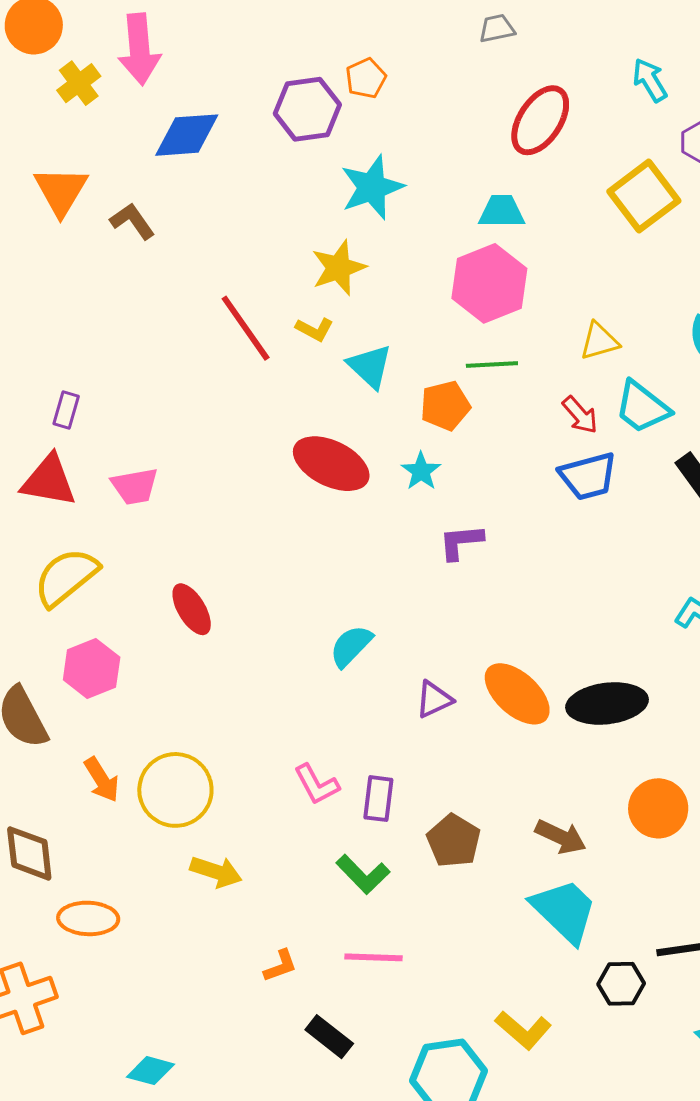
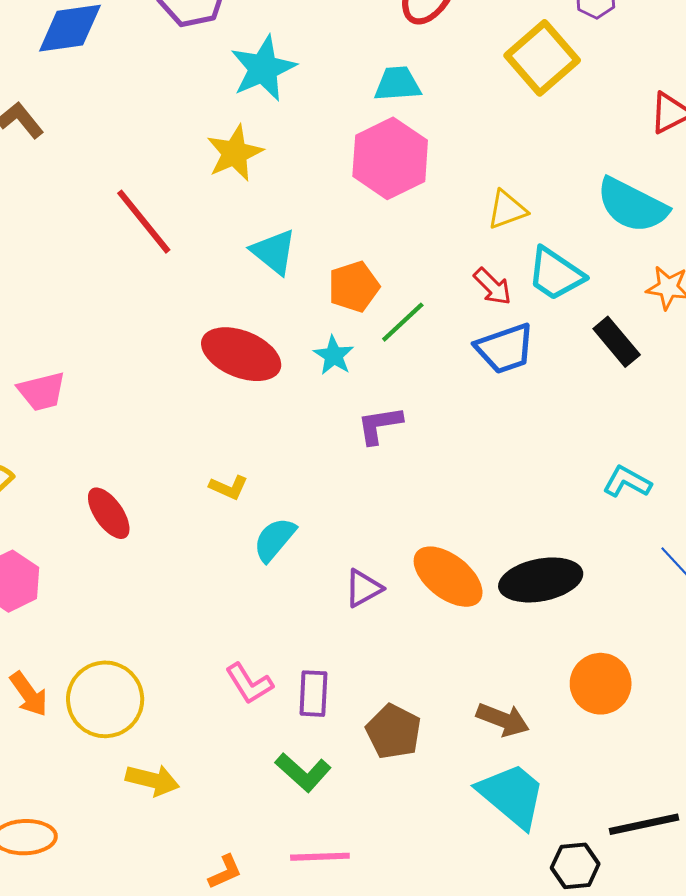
yellow L-shape: (314, 329) -> (229, 487), moved
green line: (492, 364) -> (403, 322), moved, turned -36

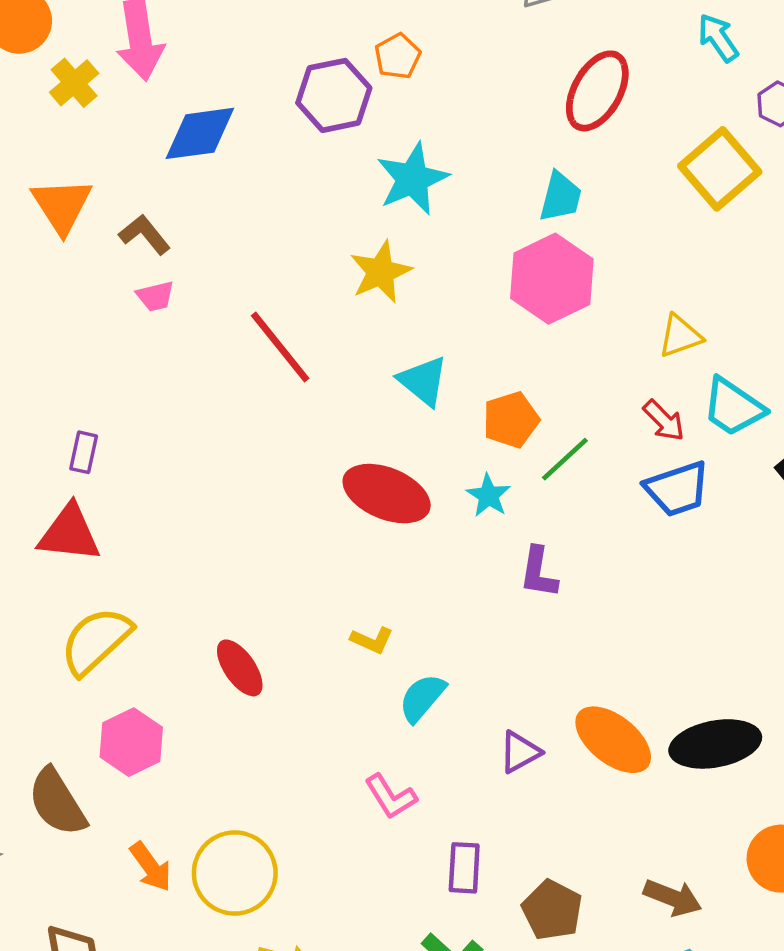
cyan trapezoid: (398, 84) -> (560, 197), turned 108
pink trapezoid: (42, 391) -> (155, 296), moved, size x0.7
purple L-shape: (379, 425) -> (539, 572), turned -72
pink L-shape: (249, 684) -> (391, 797), moved

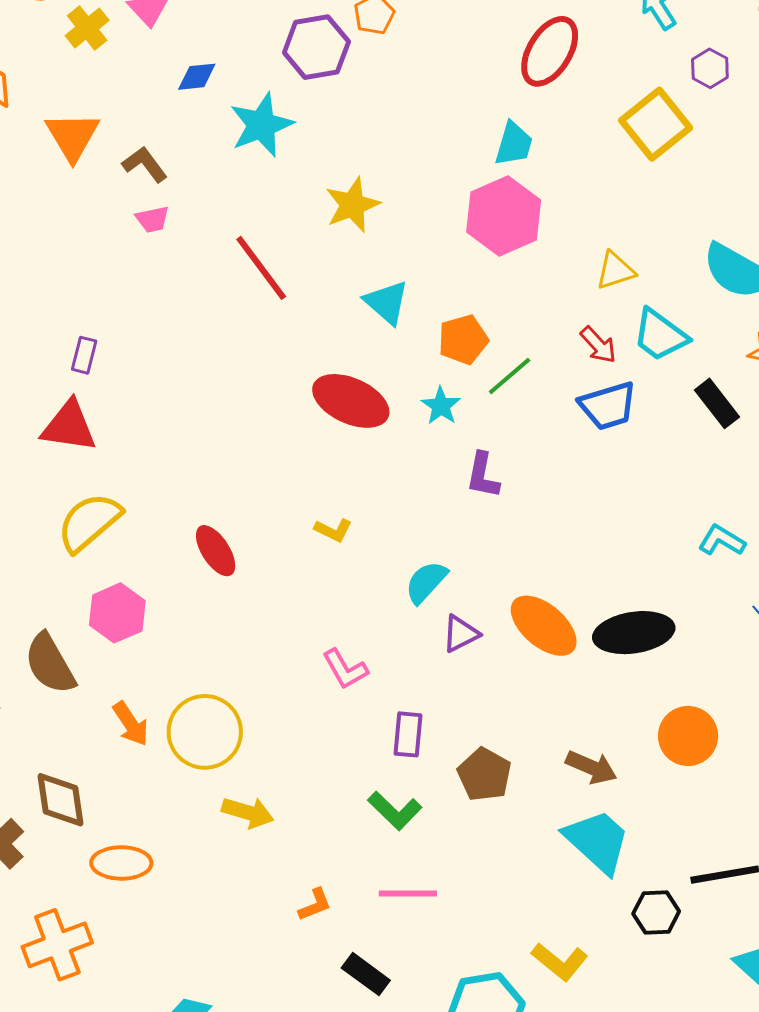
blue diamond: (200, 133) -> (197, 77), size x0.6
cyan star: (412, 179) -> (261, 125), moved
cyan semicircle: (422, 698) -> (426, 582), moved

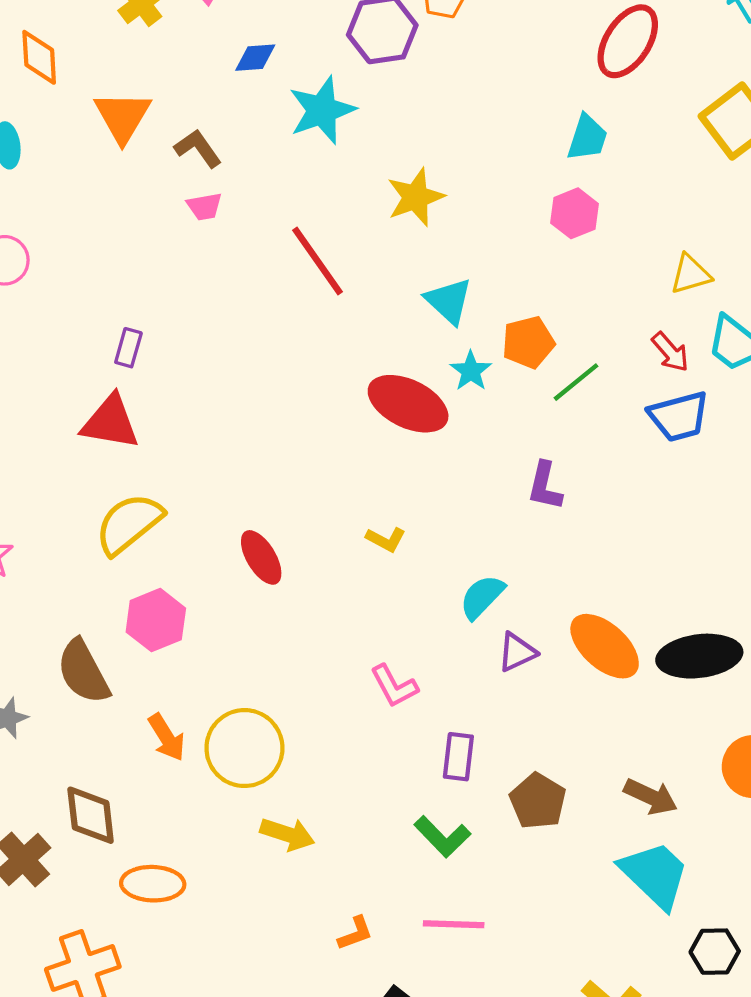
pink hexagon: (504, 216) -> (574, 213), size x0.6
cyan star: (441, 406) -> (471, 371), moved

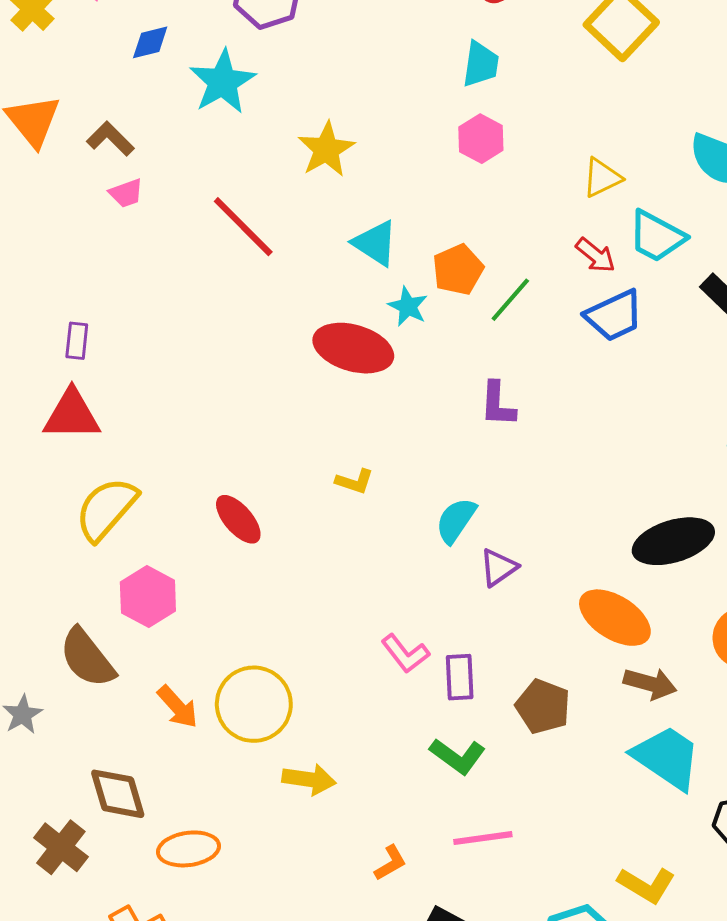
orange ellipse: (605, 646) -> (615, 618), moved
pink L-shape: (394, 686) -> (405, 654), moved

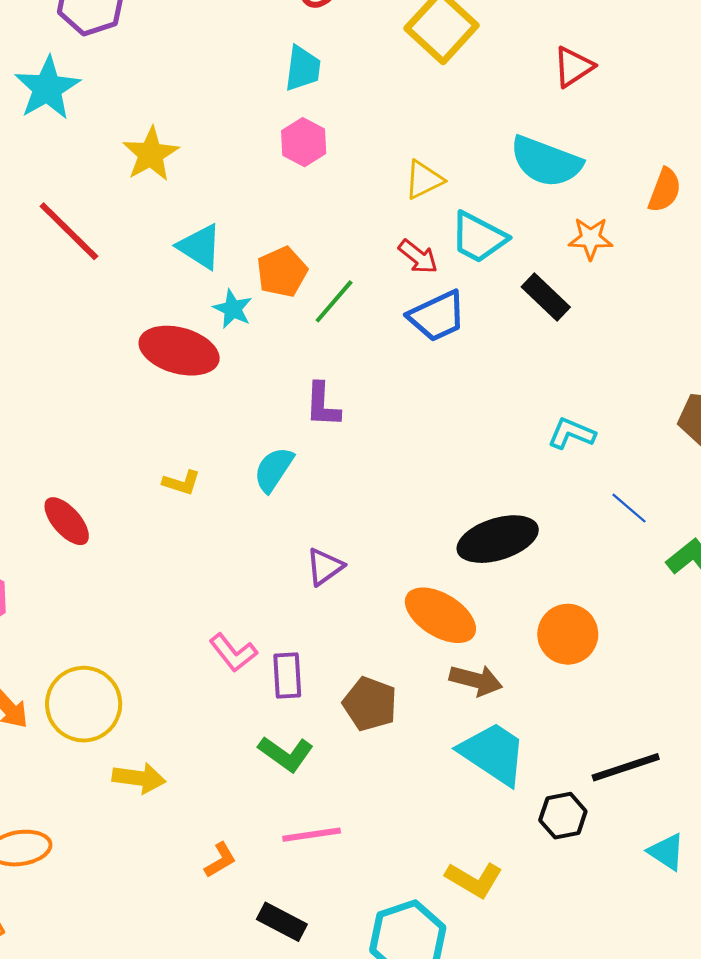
cyan semicircle: (456, 520) -> (274, 469), moved

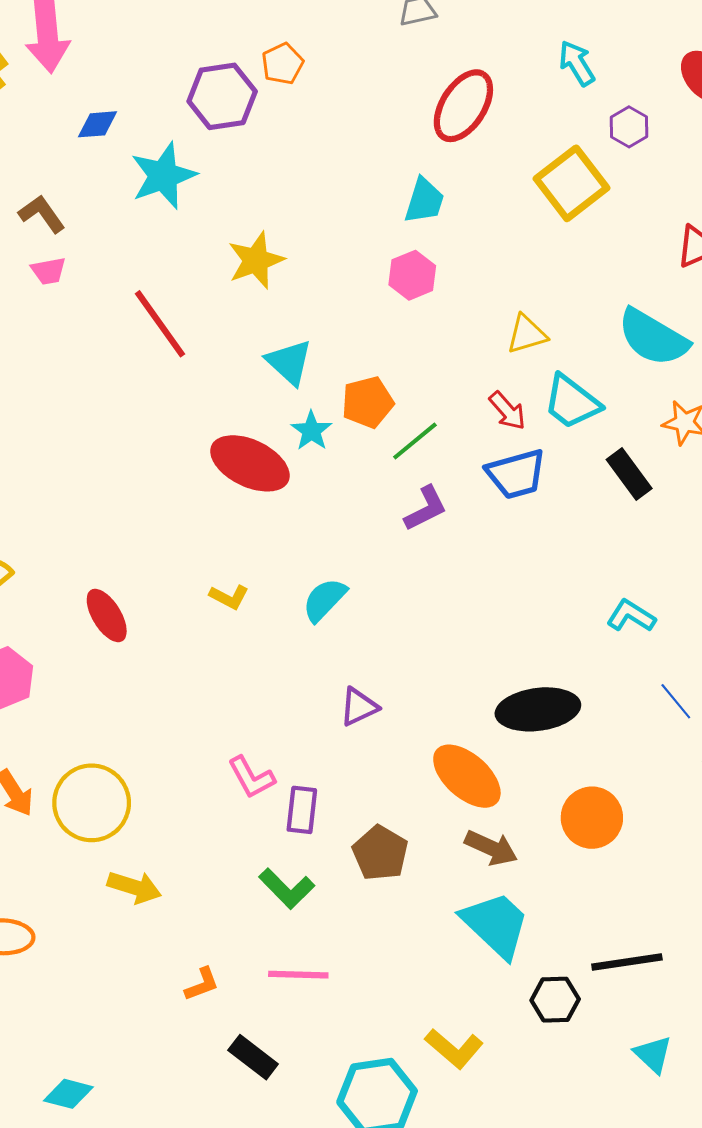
purple L-shape: (322, 405) -> (426, 508), moved, turned -129

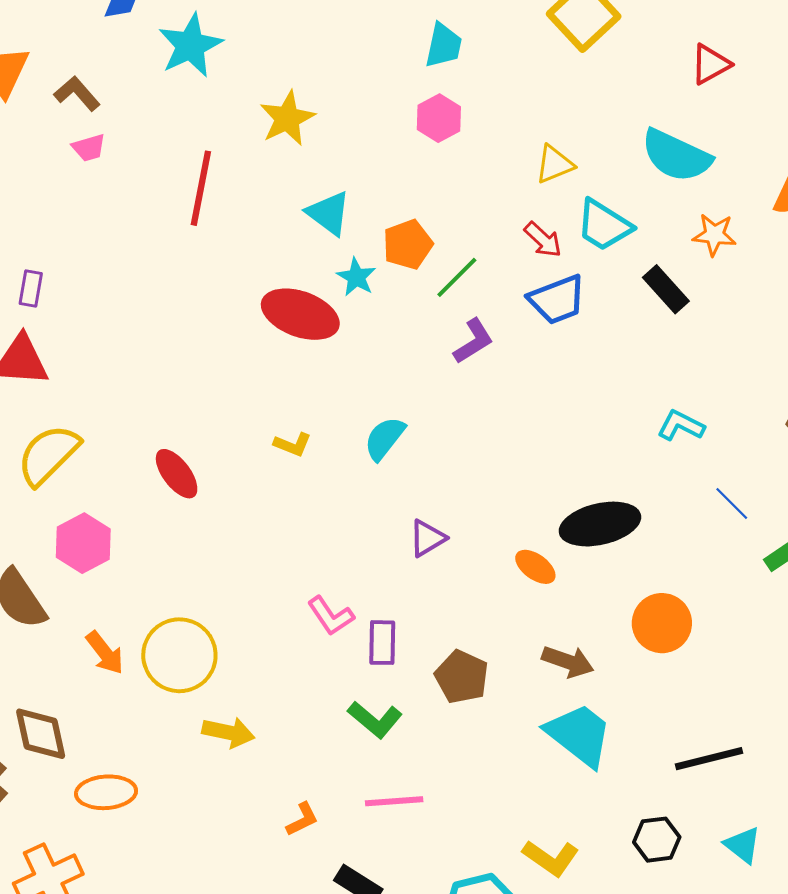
red line: (160, 324) -> (201, 188), turned 52
orange ellipse: (467, 776) -> (535, 567), moved, size x0.6
black hexagon: (555, 1000) -> (657, 840), moved

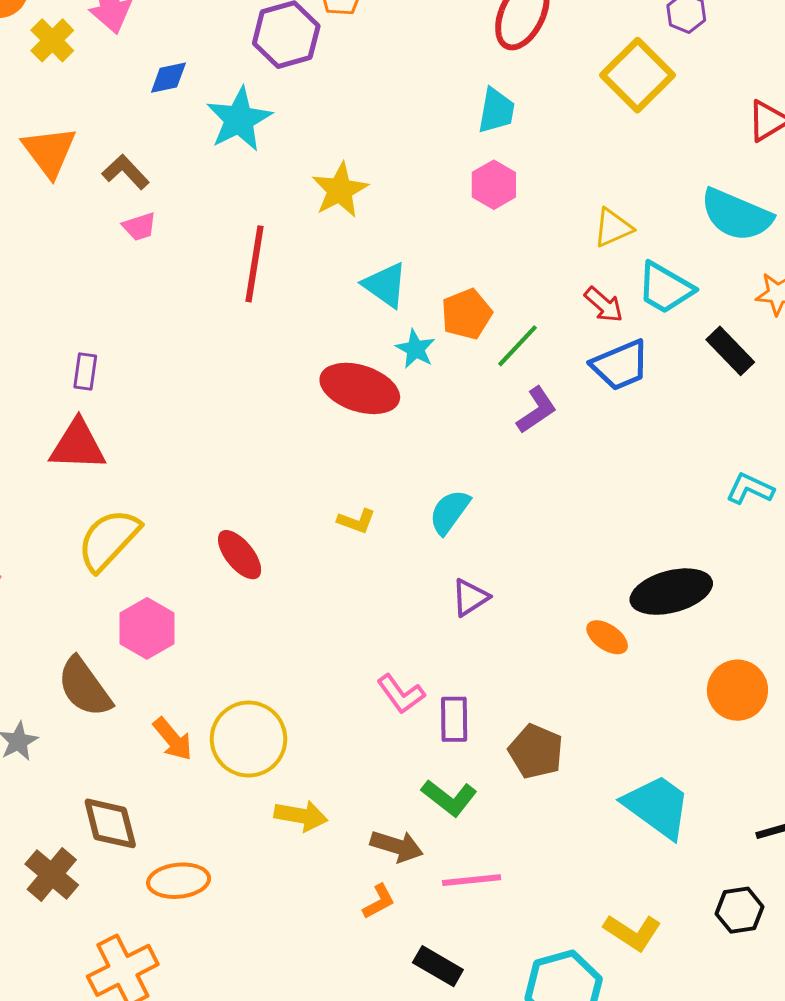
purple triangle: (427, 538) -> (470, 597), moved
brown arrow: (568, 661) -> (397, 846), moved

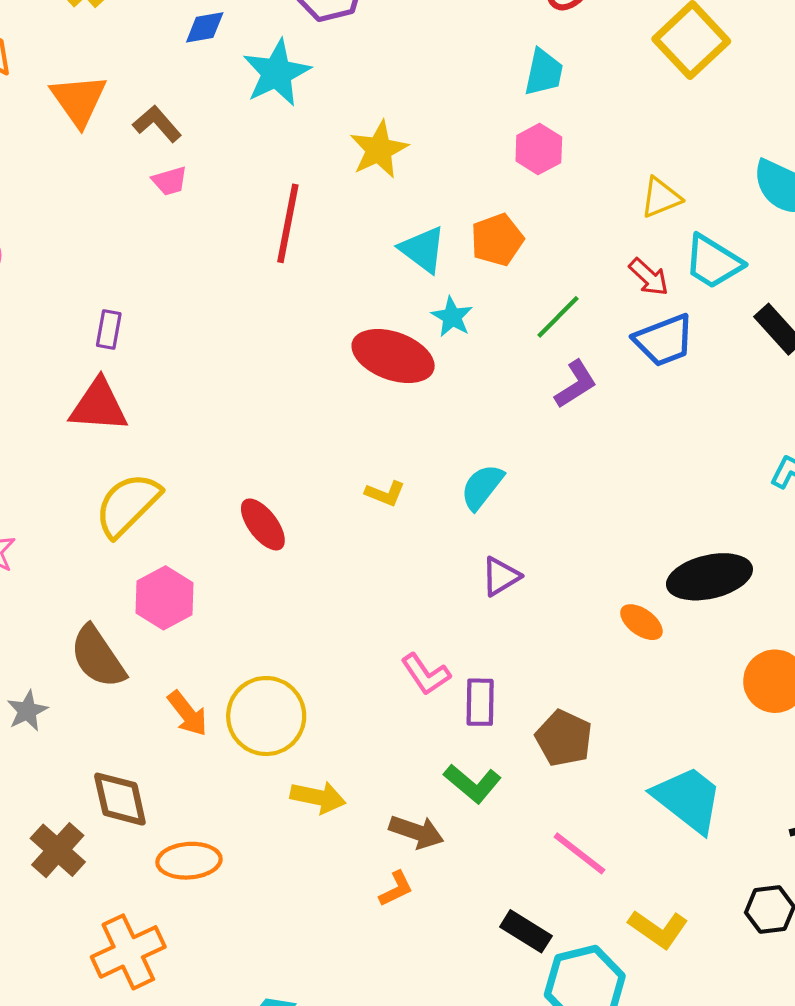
orange pentagon: (467, 314) -> (497, 240), moved
pink line: (472, 880) -> (579, 853), moved, turned 42
black rectangle: (438, 966) -> (526, 931), moved

